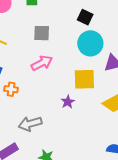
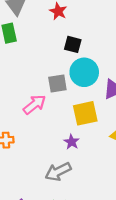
gray square: (42, 33) -> (57, 84), moved
gray arrow: (30, 124) -> (58, 172), moved

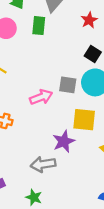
purple star: (72, 142) -> (64, 141), size x1.5

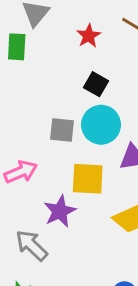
pink arrow: (41, 97) -> (21, 172), moved
gray arrow: (43, 164) -> (32, 245), turned 55

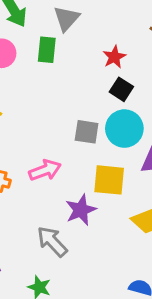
red star: (89, 36) -> (114, 57), moved

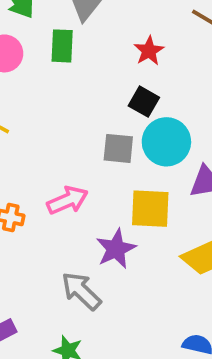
black square: (121, 89) -> (144, 102), moved

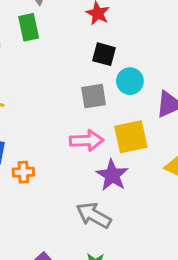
cyan circle: (166, 142) -> (130, 81), size x0.7
pink arrow: (68, 200) -> (87, 141), moved, turned 36

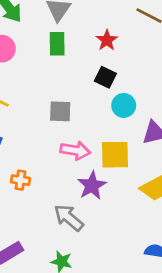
green rectangle: (29, 27) -> (57, 44), moved
gray square: (94, 96) -> (60, 111), moved
orange cross: (23, 172) -> (20, 180), moved

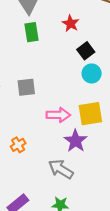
black square: (105, 77) -> (86, 51), moved, turned 35
gray square: (60, 111) -> (26, 87), moved
orange cross: (20, 180) -> (18, 145), turned -32

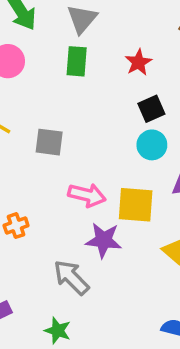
purple star: (76, 141) -> (104, 240), turned 30

